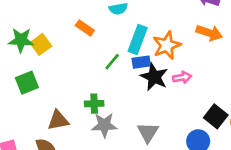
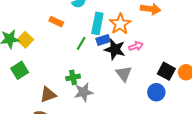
gray triangle: (148, 132) -> (124, 74), moved

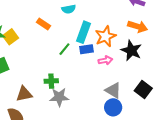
pink arrow: (136, 46) -> (105, 60), moved
black star: (115, 49) -> (131, 50), moved
gray triangle: (124, 74) -> (113, 90), moved, turned -30
blue circle: (156, 92) -> (113, 107), moved

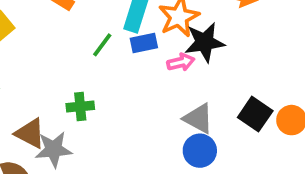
black star: (131, 50) -> (205, 42), moved, turned -30
brown triangle: (24, 94) -> (30, 133), turned 42
gray star: (59, 97) -> (54, 149), moved

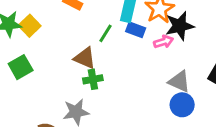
blue rectangle: (144, 43) -> (136, 30), turned 36
brown triangle: (30, 133) -> (85, 58), moved

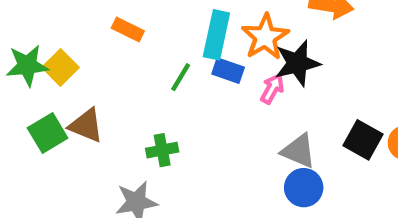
pink arrow: (163, 42) -> (272, 89), turned -42
brown triangle: (85, 58) -> (86, 125), moved

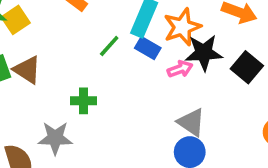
pink arrow: (272, 89) -> (180, 69), turned 30
black square: (363, 140) -> (247, 67), moved

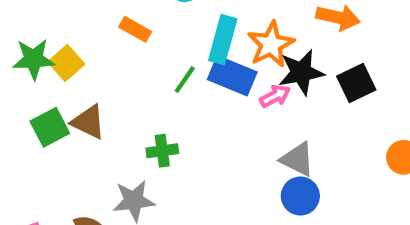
blue rectangle: (148, 48) -> (232, 76), size x1.5
black square: (247, 67) -> (356, 83), turned 32

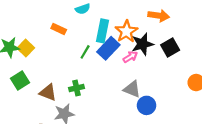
blue rectangle: (232, 76) -> (108, 48), turned -65
brown triangle: (88, 122) -> (48, 92), moved
gray triangle: (297, 159) -> (132, 89), moved

